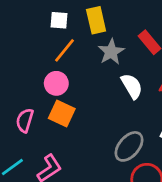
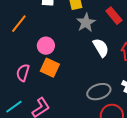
orange line: (65, 50) -> (19, 24), moved
gray ellipse: (129, 146) -> (99, 92), turned 30

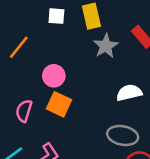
white semicircle: (101, 48) -> (129, 93), moved, turned -72
gray ellipse: (99, 92) -> (123, 136), turned 30

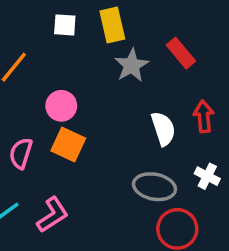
white semicircle: (129, 93) -> (163, 129), turned 85

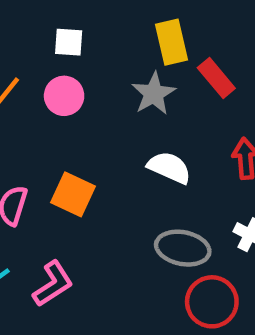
yellow rectangle: (112, 25) -> (172, 42), moved
pink circle: (61, 106) -> (64, 96), moved
white semicircle: (163, 129) -> (169, 168), moved, turned -48

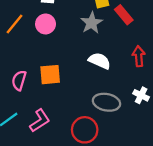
orange square: (73, 194) -> (50, 75), turned -30
red circle: (212, 302) -> (85, 130), moved

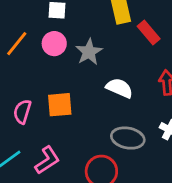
gray star: (92, 23) -> (89, 52), moved

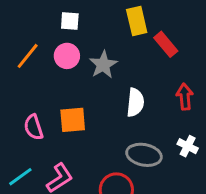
white semicircle: (119, 88) -> (135, 102), turned 72
pink semicircle: (22, 112) -> (33, 127), turned -35

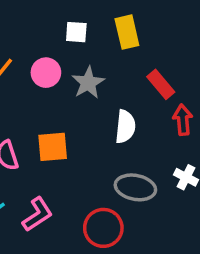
white square: (70, 21) -> (76, 32), moved
red rectangle: (166, 44) -> (161, 84), moved

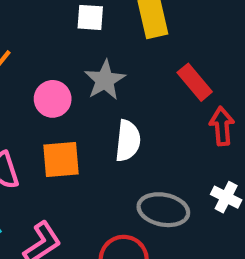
pink circle: (46, 73) -> (53, 99), moved
white semicircle: (125, 127) -> (128, 141), moved

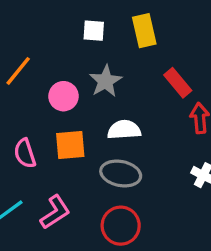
white semicircle: (128, 141) -> (124, 130), turned -100
gray ellipse: (163, 210) -> (121, 174), moved

